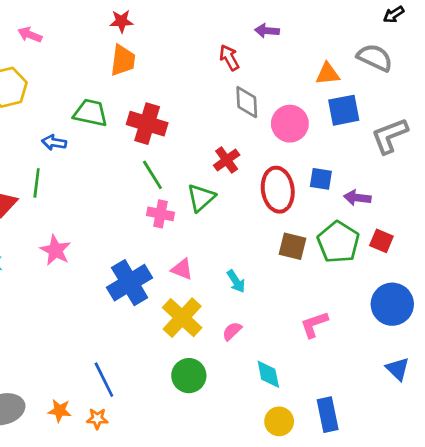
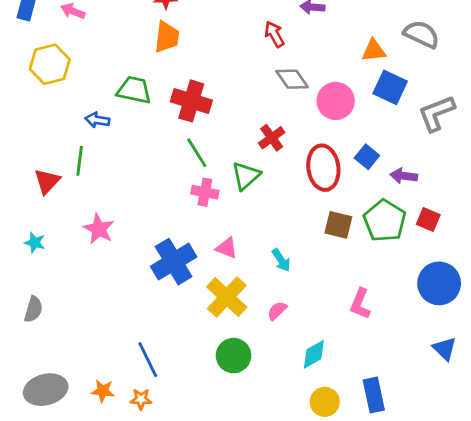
gray diamond: (247, 102) -> (292, 79), turned -32
blue square: (344, 110) -> (390, 87), turned 36
blue square: (321, 179) -> (367, 157), turned 30
pink L-shape: (314, 324) -> (360, 304), turned -48
cyan diamond: (268, 374) -> (314, 354), turned 72

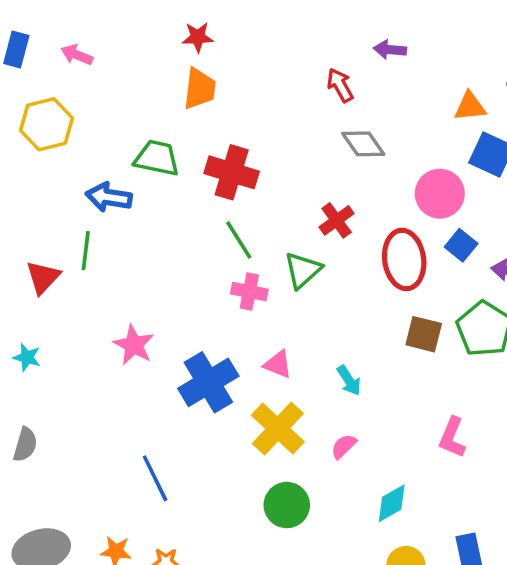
pink circle: (336, 101) -> (440, 194), moved
blue arrow: (97, 120) -> (109, 197), size x1.4
pink star: (99, 229) -> (134, 345), moved
blue line: (148, 360) -> (155, 478), moved

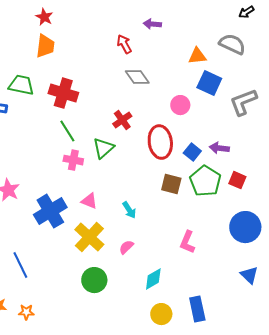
red star: (198, 37) -> (44, 17), turned 30
pink circle: (440, 194) -> (180, 105), size x0.7
blue square: (461, 245) -> (192, 152), moved

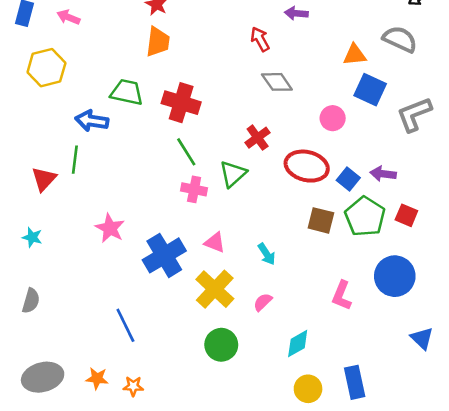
red ellipse: (160, 142) -> (307, 166), turned -68
blue circle: (245, 227) -> (395, 276), moved

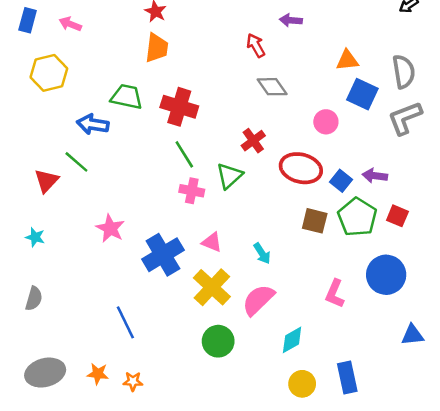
gray semicircle: (400, 39) -> (404, 72), moved, turned 56
green line: (75, 160) -> (76, 162), turned -56
pink semicircle: (263, 302) -> (258, 300), size x1.8
blue triangle: (422, 338) -> (412, 335), turned -50

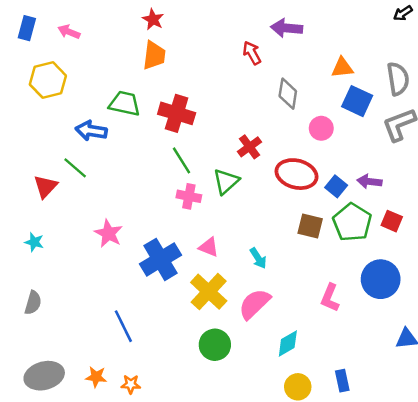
purple arrow: (291, 20) -> (287, 28), size x1.4
gray diamond: (272, 87) -> (288, 94), moved, turned 44
blue rectangle: (347, 378) -> (342, 381), size x0.7

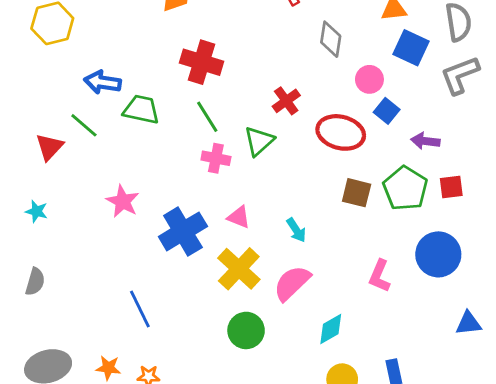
green trapezoid: (125, 104) -> (141, 109), moved
blue square: (336, 186) -> (387, 111), moved
red square: (392, 221) -> (451, 187), turned -30

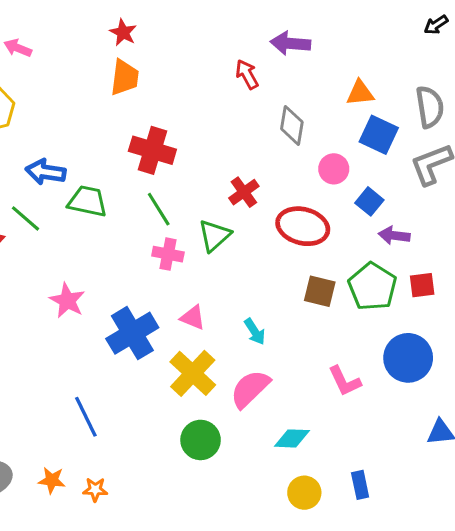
blue square: (387, 111) -> (369, 201), moved
pink L-shape: (379, 276) -> (345, 381), turned -48
cyan diamond: (331, 329) -> (292, 438), turned 32

